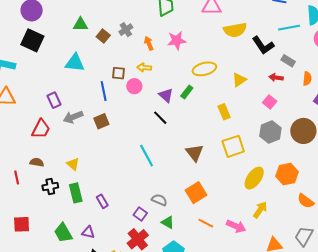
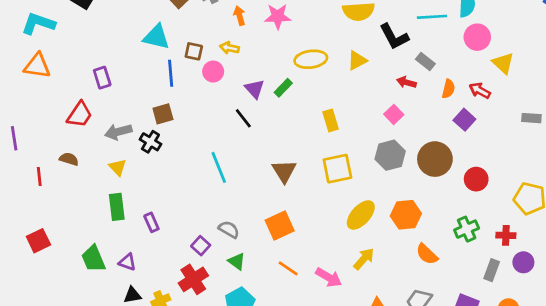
cyan triangle: (75, 63) -> (156, 37), moved
yellow triangle: (239, 80) -> (357, 60), moved
gray arrow: (73, 117) -> (118, 132), moved
black cross: (50, 187) -> (150, 142), moved, turned 35
red square: (22, 224) -> (38, 241), turned -30

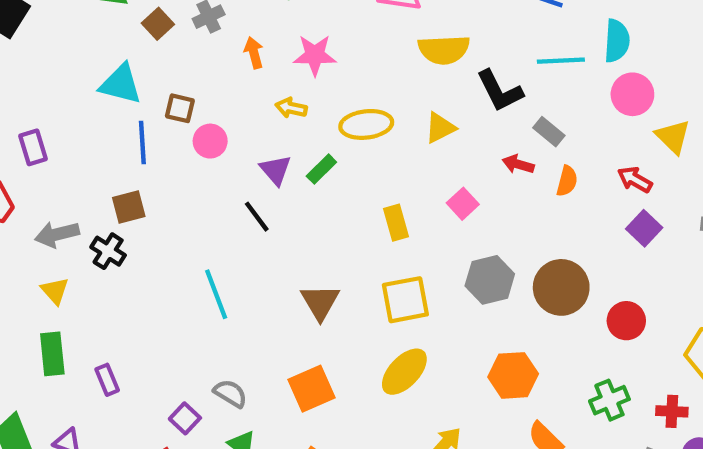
yellow arrow: (229, 48) -> (291, 108), moved
orange semicircle: (448, 89) -> (567, 181), moved
pink square: (394, 114) -> (463, 204), moved
purple square: (464, 120) -> (644, 228), moved
yellow ellipse: (361, 215) -> (404, 372), moved

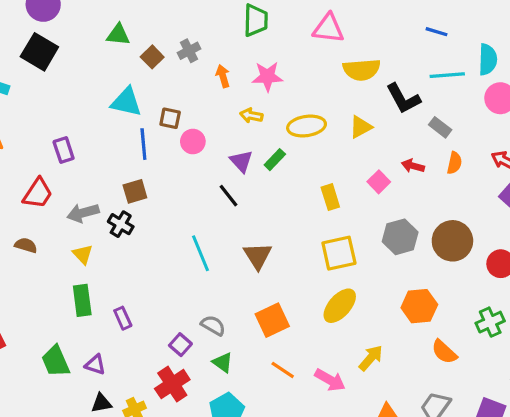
red arrow: (518, 164) -> (413, 166), moved
brown triangle: (320, 302) -> (258, 256), moved

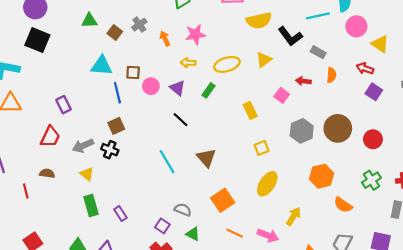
purple triangle: (241, 161) -> (177, 88), moved
yellow square: (339, 253) -> (262, 148), size x0.6

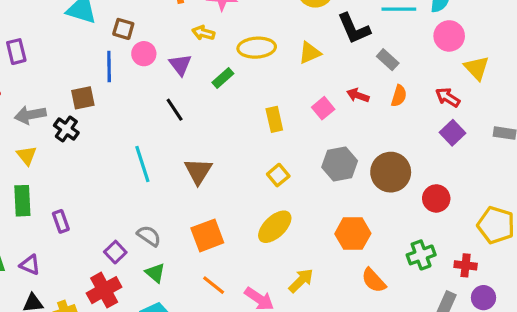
blue line: (117, 93) -> (109, 67), moved
yellow square: (262, 148) -> (278, 175), turned -32

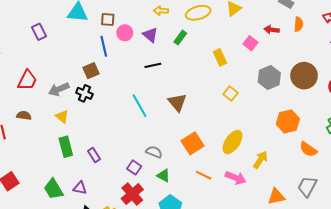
purple rectangle: (16, 52) -> (39, 32), moved
black line: (175, 110) -> (153, 65), turned -56
yellow ellipse: (275, 227) -> (233, 142), moved

